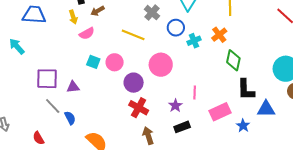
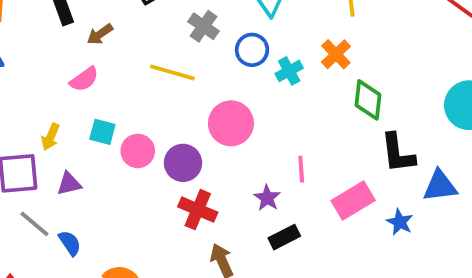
yellow arrow: (73, 17) -> (51, 137), moved, turned 48
pink circle: (115, 62) -> (138, 151), moved

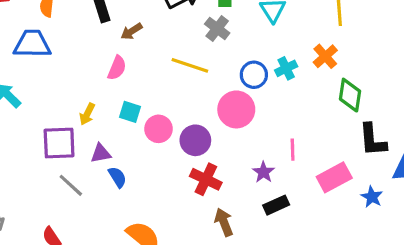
blue circle: (252, 50) -> (254, 75), moved
pink semicircle: (84, 79) -> (117, 68), turned -35
blue semicircle: (70, 243) -> (117, 177), moved

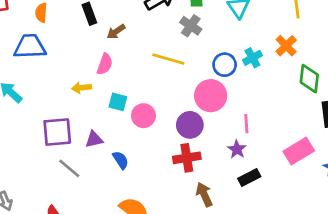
yellow arrow: (87, 114) -> (81, 88), moved, turned 60
purple circle: (195, 140) -> (190, 125), moved
pink line: (293, 150) -> (246, 124), moved
blue semicircle: (117, 177) -> (121, 160), moved
red cross: (206, 179) -> (187, 158), turned -32

